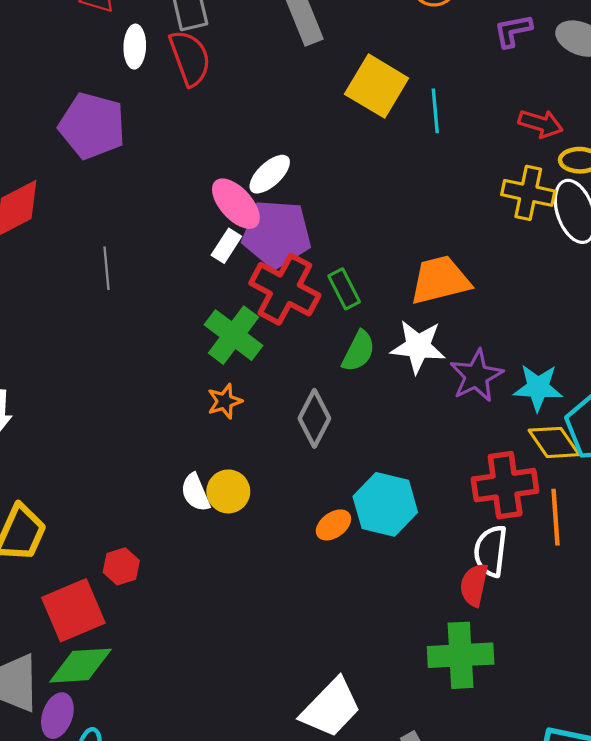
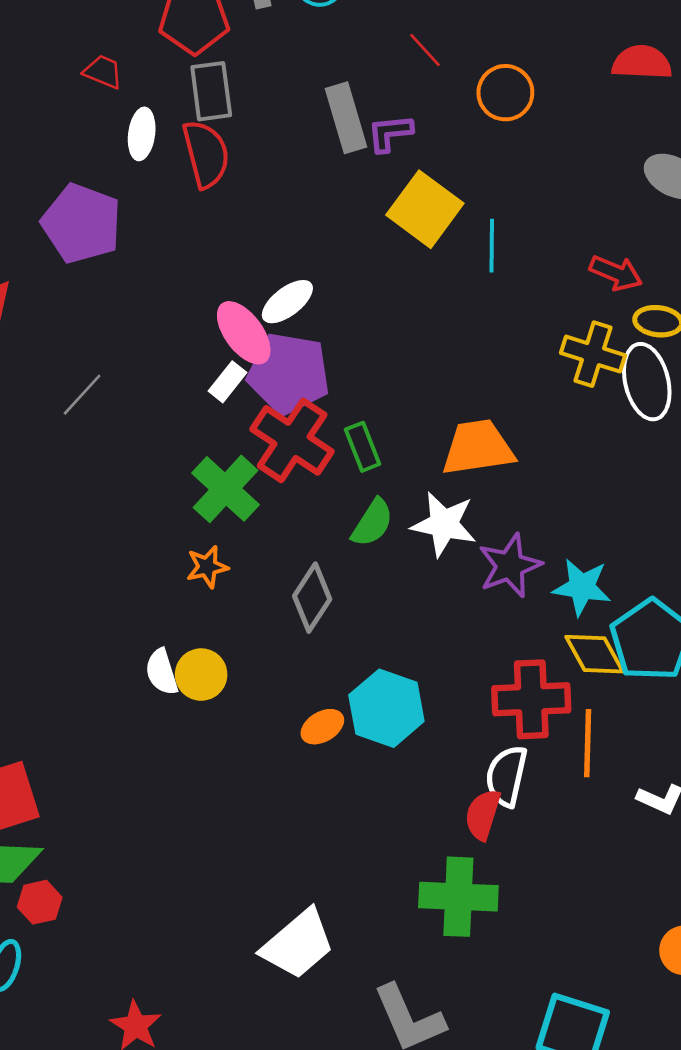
purple L-shape: (513, 31) -> (390, 133), moved
gray line: (106, 268) -> (82, 395), turned 42
red hexagon: (121, 566) -> (40, 902), moved

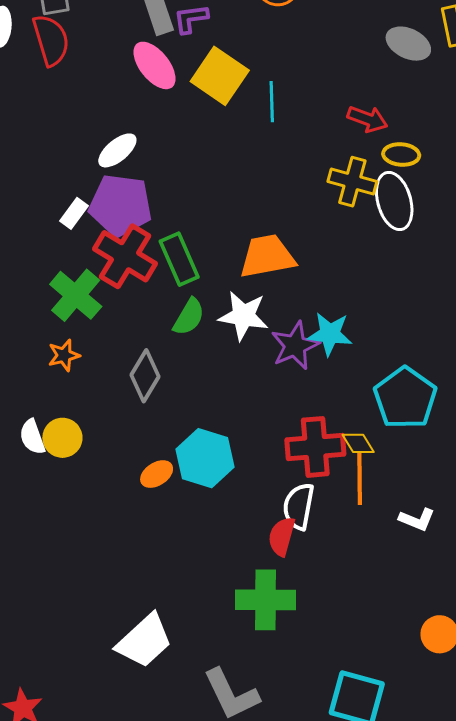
pink ellipse: (244, 333) -> (155, 65), moved
green rectangle: (363, 447) -> (179, 259), size x1.4
cyan star: (582, 587) -> (330, 334), moved
yellow diamond: (595, 654) -> (358, 443), moved, size x0.7

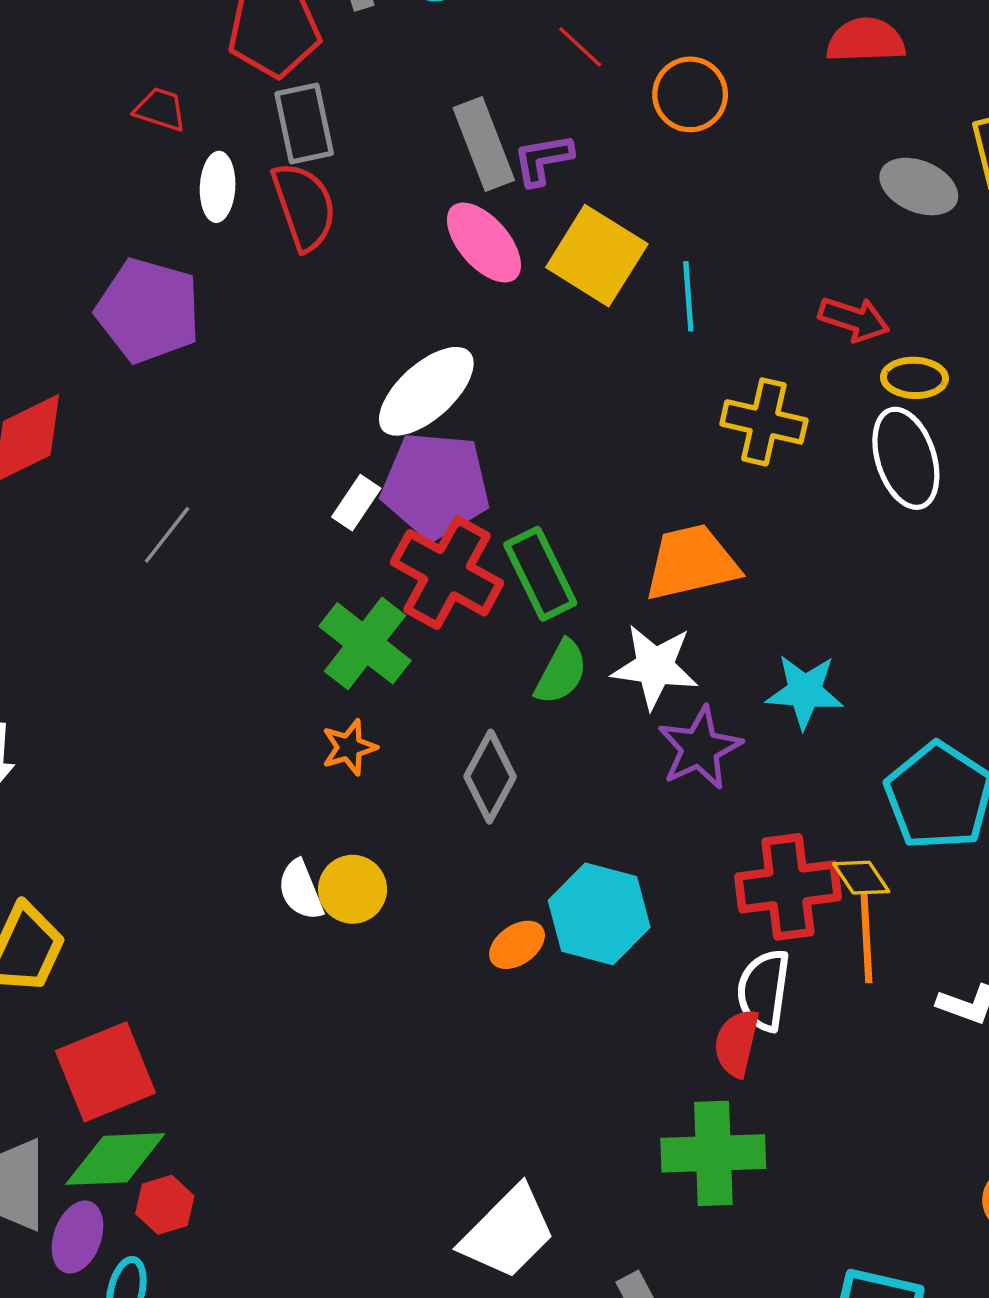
white ellipse: (117, 150) -> (426, 391), size x1.5
yellow cross: (352, 182) -> (764, 422), moved
purple star: (295, 346) -> (700, 748), moved

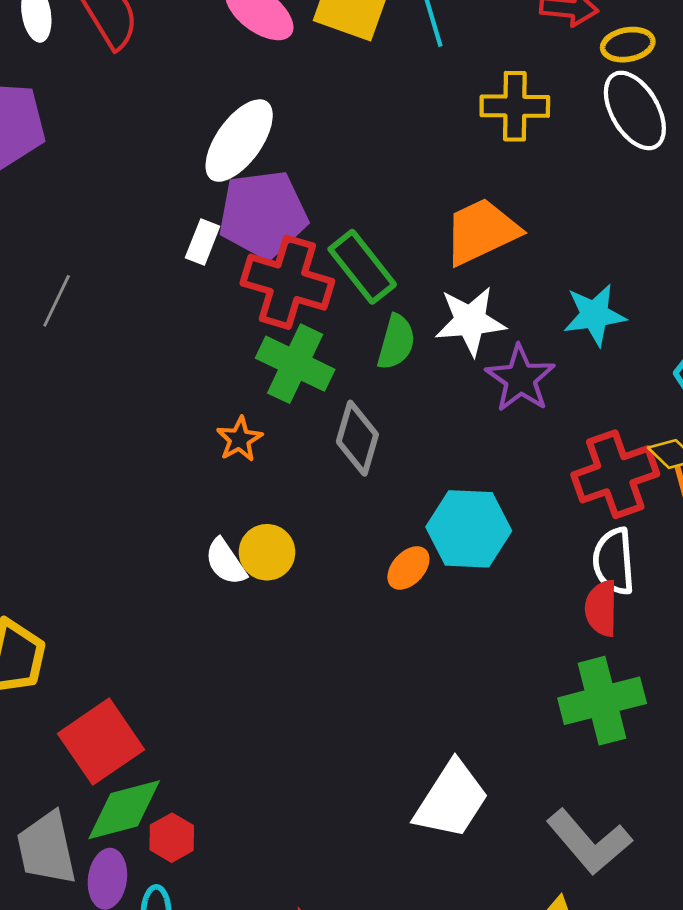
green cross: (365, 643) -> (295, 364), moved

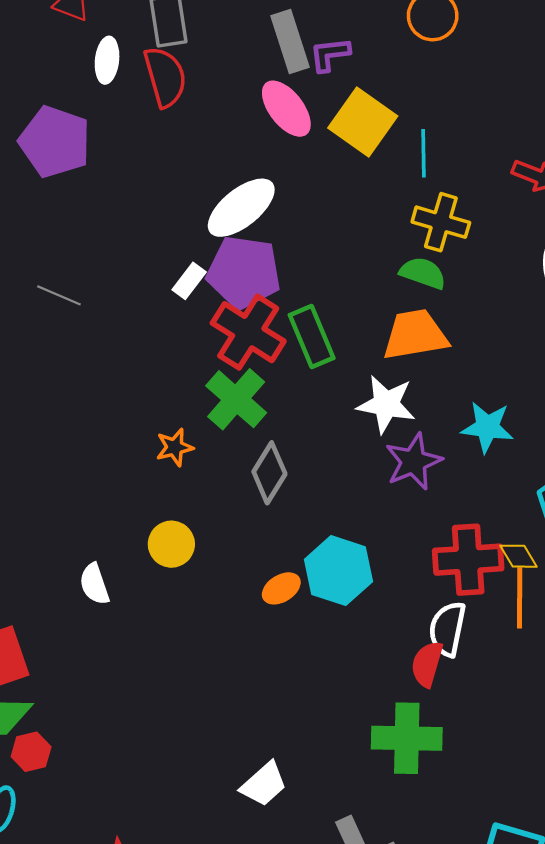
yellow cross: (515, 106) -> (441, 222), moved
gray line: (57, 301) -> (59, 295), turned 72
green semicircle: (396, 342) -> (423, 273), moved, turned -102
white semicircle: (226, 562) -> (94, 584), moved
white trapezoid: (451, 800) -> (264, 784), size x0.7

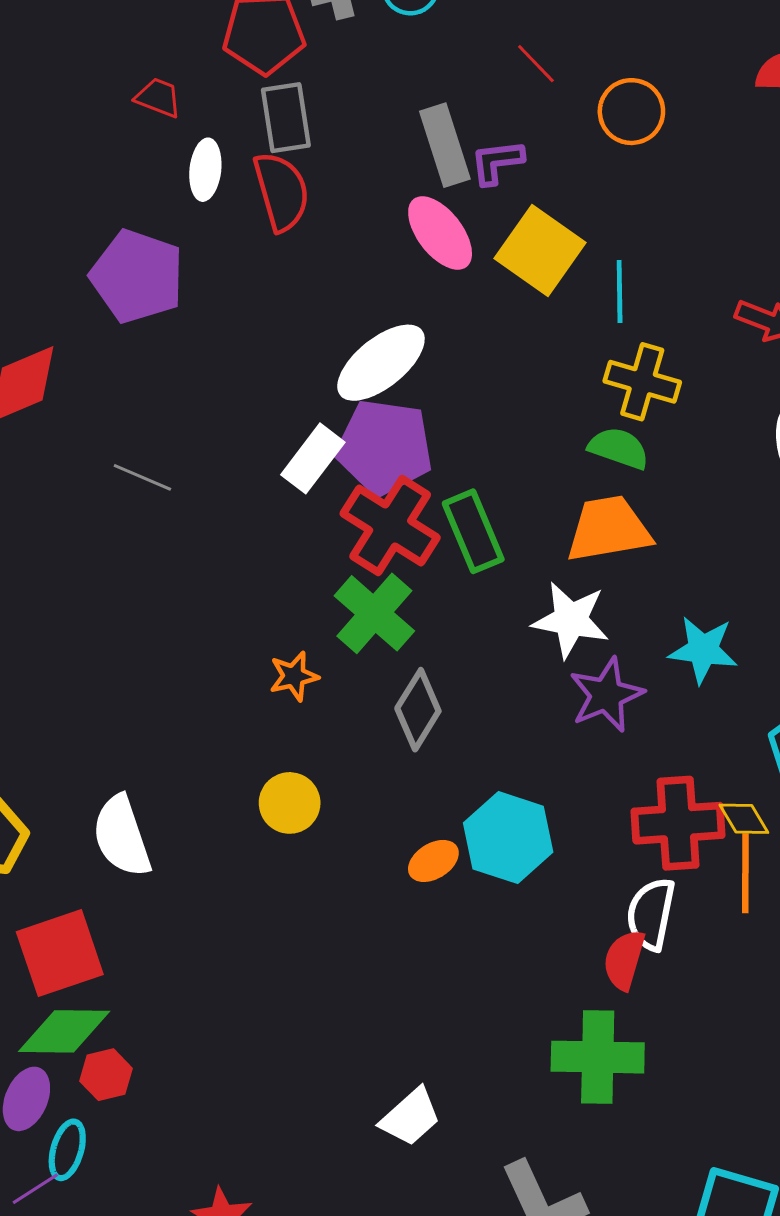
white rectangle: (189, 281) -> (313, 458), size x1.4
white semicircle: (94, 584) -> (122, 836), moved, size x1.5

